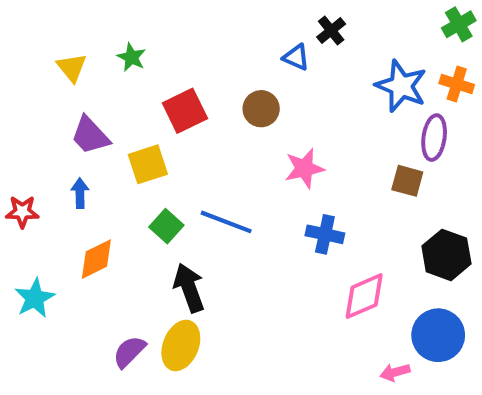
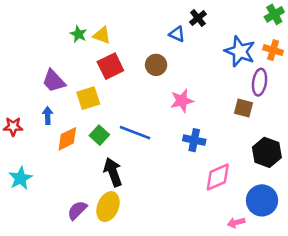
yellow triangle: (72, 68) -> (102, 35), moved, turned -30
orange diamond: (96, 259) -> (67, 139), moved

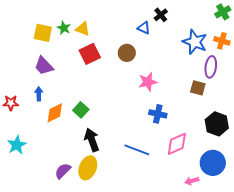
yellow square: (88, 98) -> (43, 33), moved, turned 30
blue line: (135, 133) -> (137, 150), moved

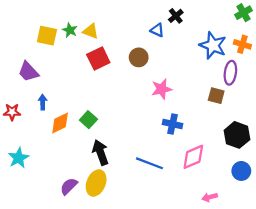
purple trapezoid: (44, 66) -> (28, 72), moved
blue circle: (213, 163) -> (241, 171), moved, size x0.7

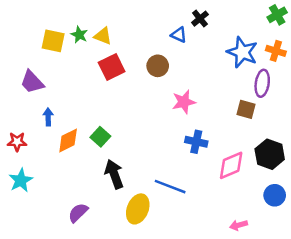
red star: (12, 112) -> (17, 142), moved
pink diamond: (193, 157) -> (231, 165), moved
yellow ellipse: (96, 183) -> (138, 209), moved

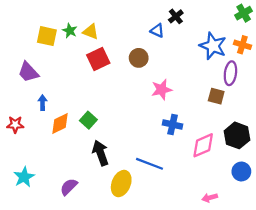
cyan star: (21, 180) -> (24, 177), moved

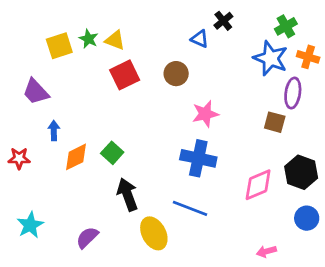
green cross: (244, 13) -> (286, 26), moved
yellow square: (47, 36) -> (59, 46), turned -30
blue cross: (173, 125) -> (198, 158), moved, size x1.4
yellow ellipse: (121, 184) -> (154, 233), turned -50

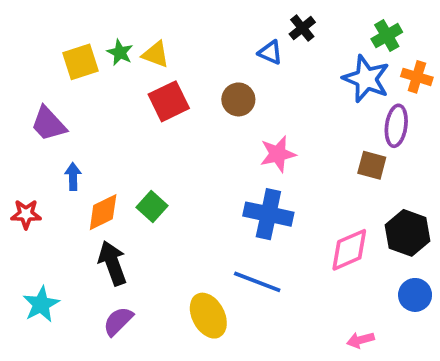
black arrow: (127, 194) -> (112, 263), moved

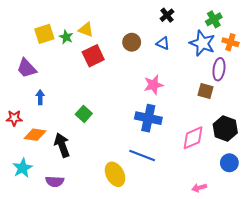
green star: (120, 52) -> (66, 37), moved
blue triangle: (270, 52) -> (163, 43), moved
brown circle: (238, 99) -> (132, 42), moved
orange diamond: (103, 212) -> (35, 135), moved, turned 35
purple semicircle: (118, 321) -> (55, 181), moved, turned -132

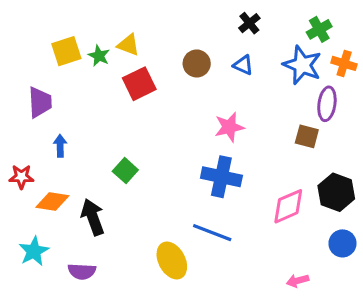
purple trapezoid: (27, 68) -> (40, 102), turned -140

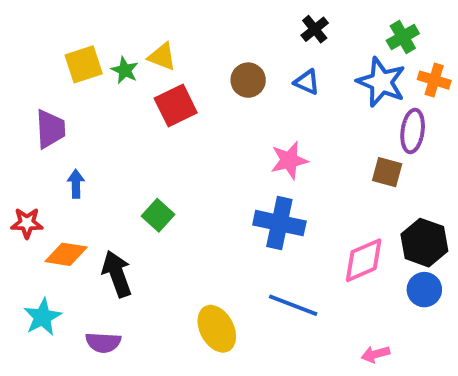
blue line: (212, 233) -> (293, 305), moved
blue circle: (342, 243) -> (424, 290), moved

